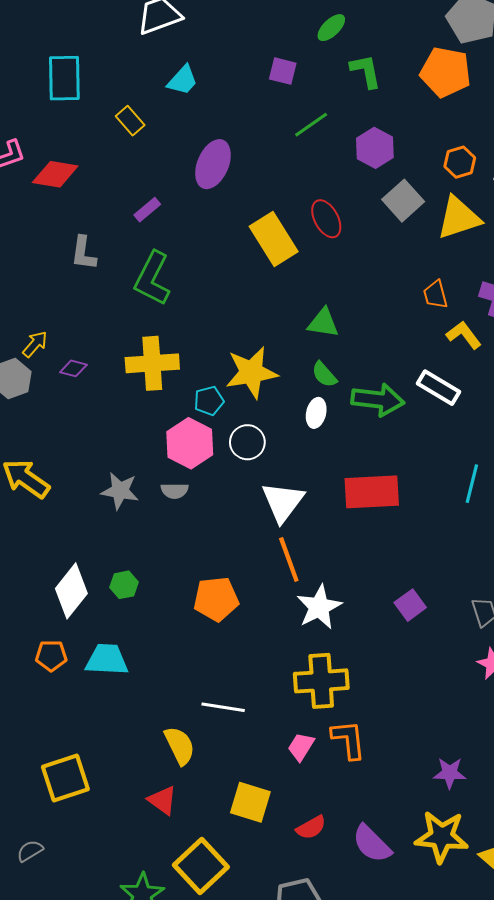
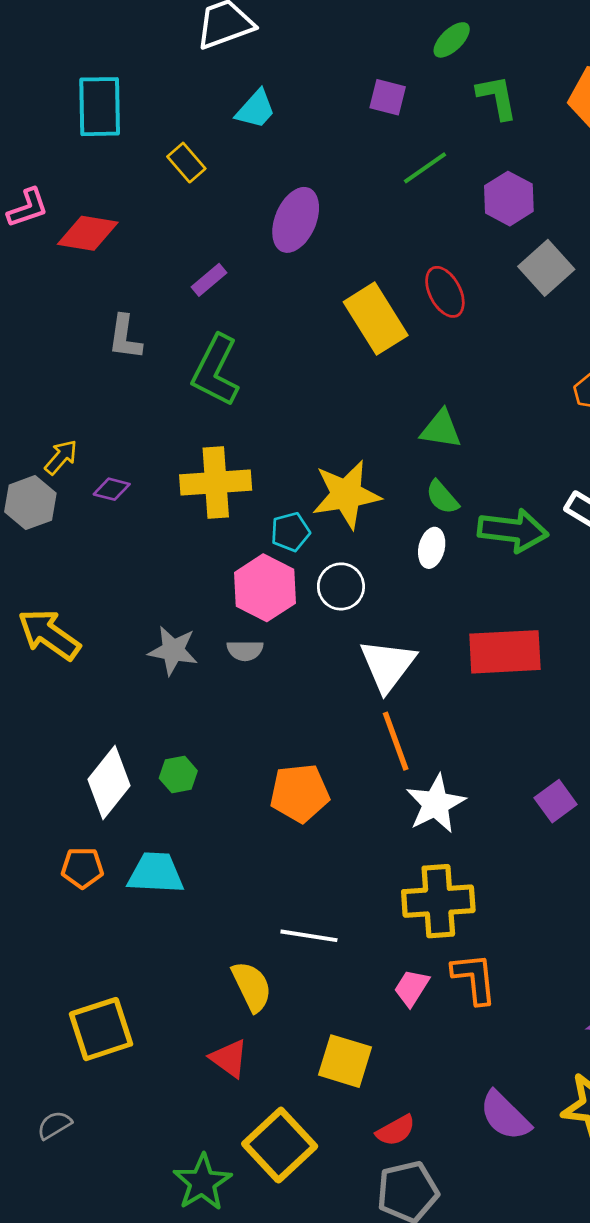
red semicircle: (311, 828) -> (396, 1130), moved

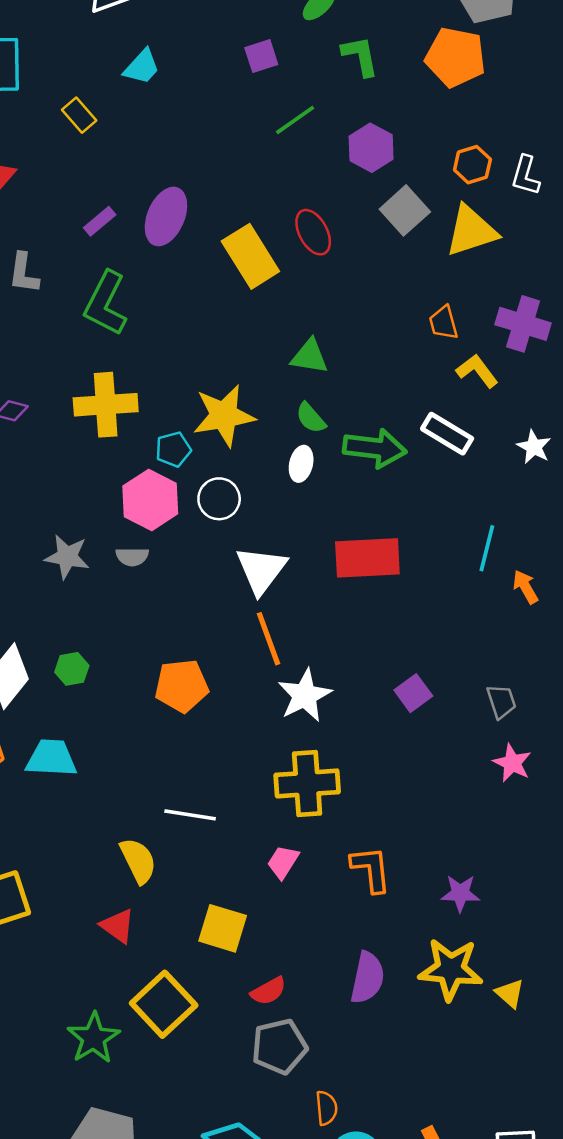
purple square: (388, 97) -> (261, 56), turned -32
purple ellipse: (296, 220) -> (166, 216), moved
orange L-shape: (474, 978) -> (371, 869), moved
purple semicircle: (505, 1116) -> (367, 978), turned -123

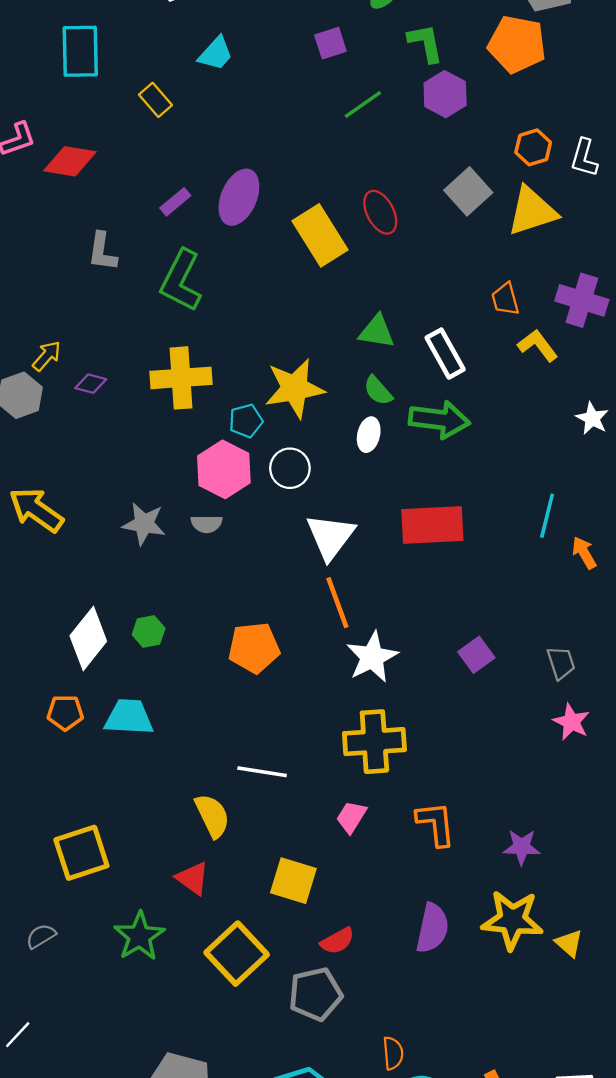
purple hexagon: (371, 148) -> (445, 94), moved
white rectangle: (447, 434) -> (445, 354), moved, turned 30
green star: (94, 1038) -> (139, 936), moved
gray pentagon: (279, 1046) -> (315, 994), moved

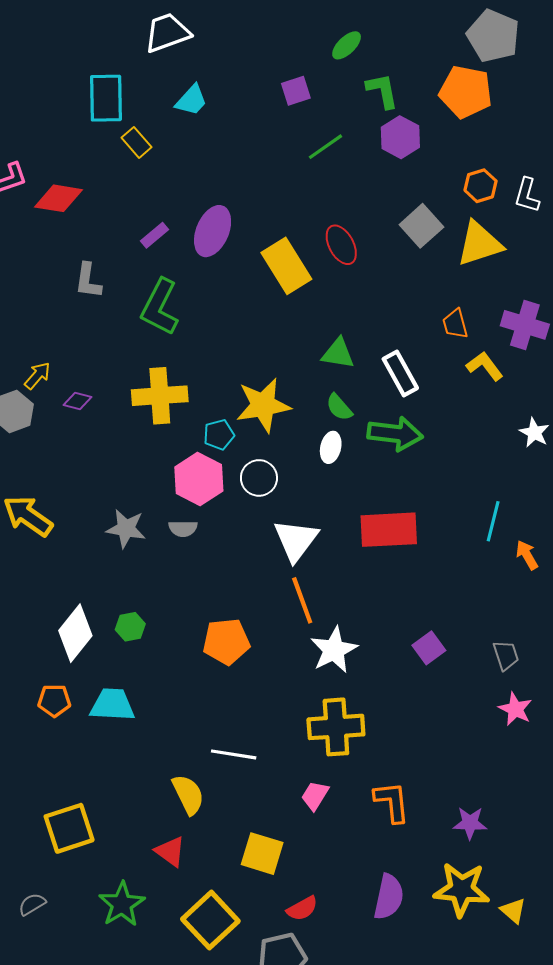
cyan rectangle: (80, 51) -> (106, 98), moved

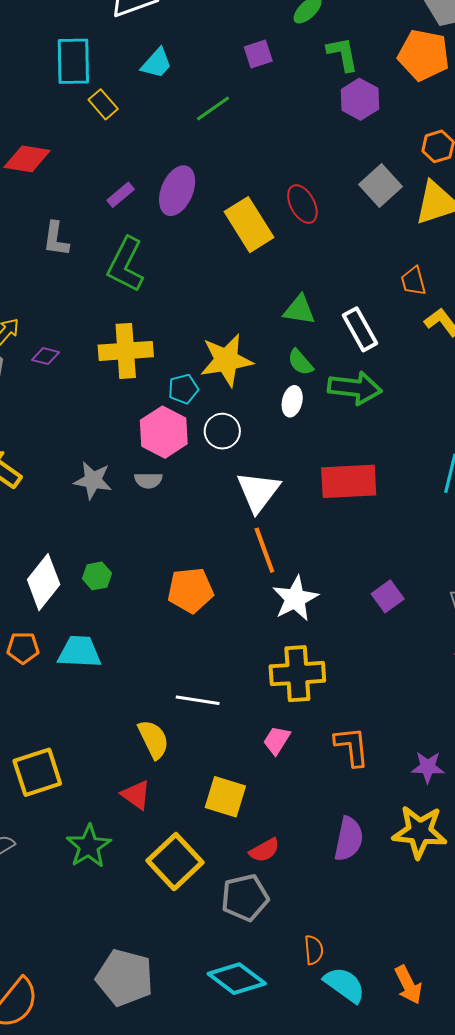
green line: (325, 147) -> (213, 108), moved

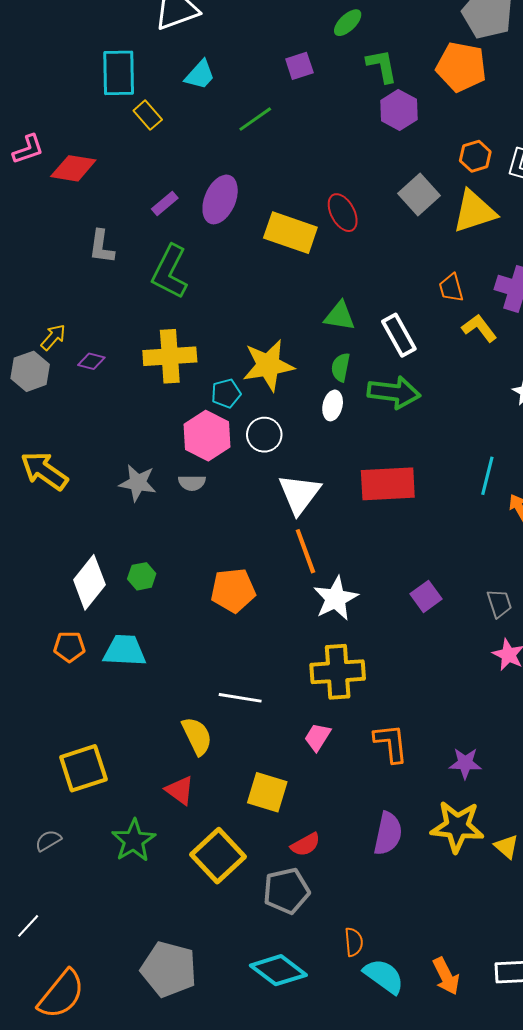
yellow rectangle: (249, 225) -> (290, 233), turned -39
green semicircle: (300, 362) -> (341, 367), turned 52

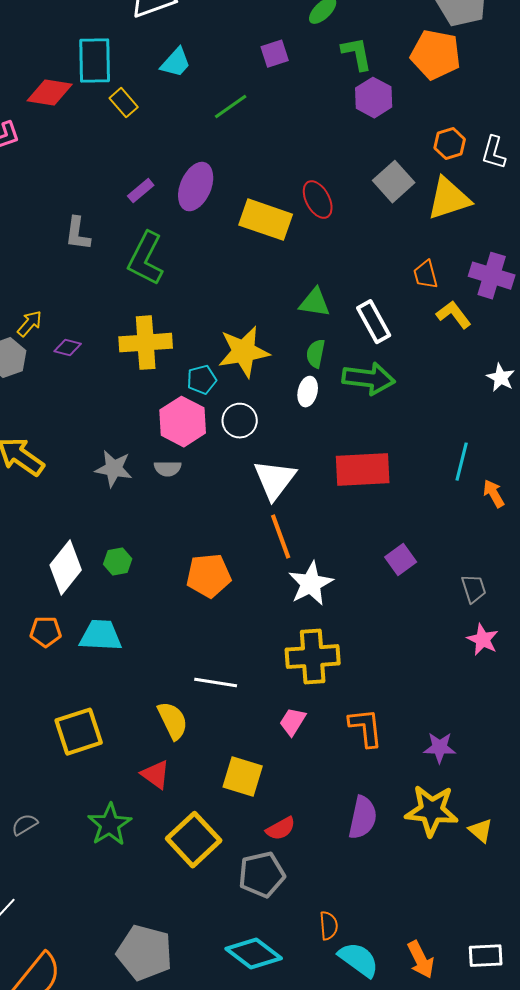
red diamond: (73, 168) -> (50, 93), moved
purple square: (426, 596) -> (401, 560), moved
yellow square: (83, 768) -> (79, 732), moved

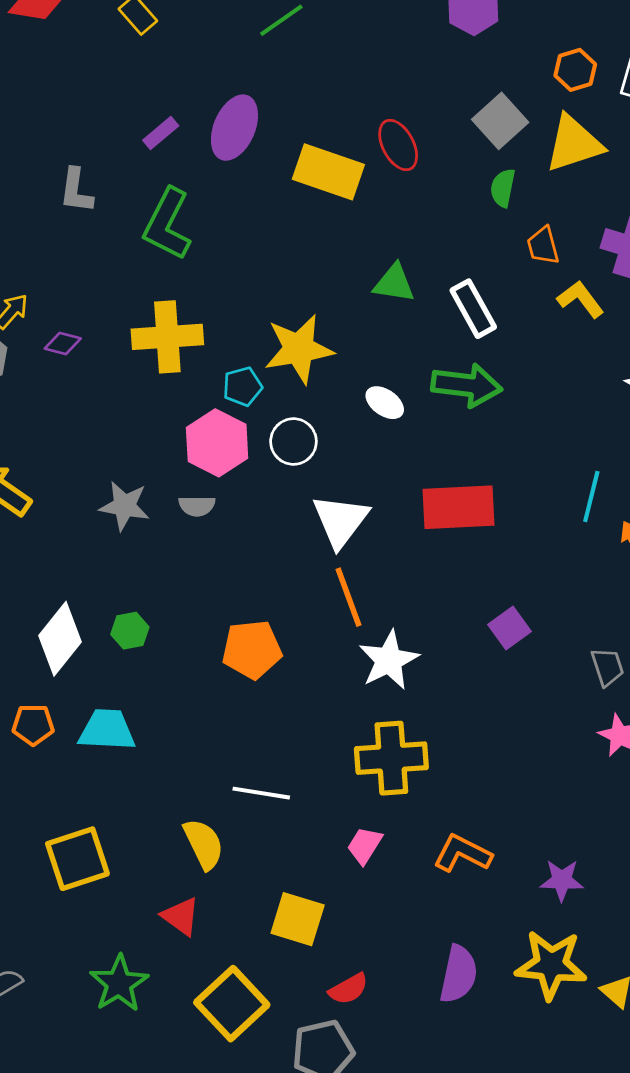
green semicircle: (316, 354) -> (503, 188), moved
white ellipse: (308, 392) -> (385, 403), turned -68
orange L-shape: (366, 728) -> (463, 853), turned -57

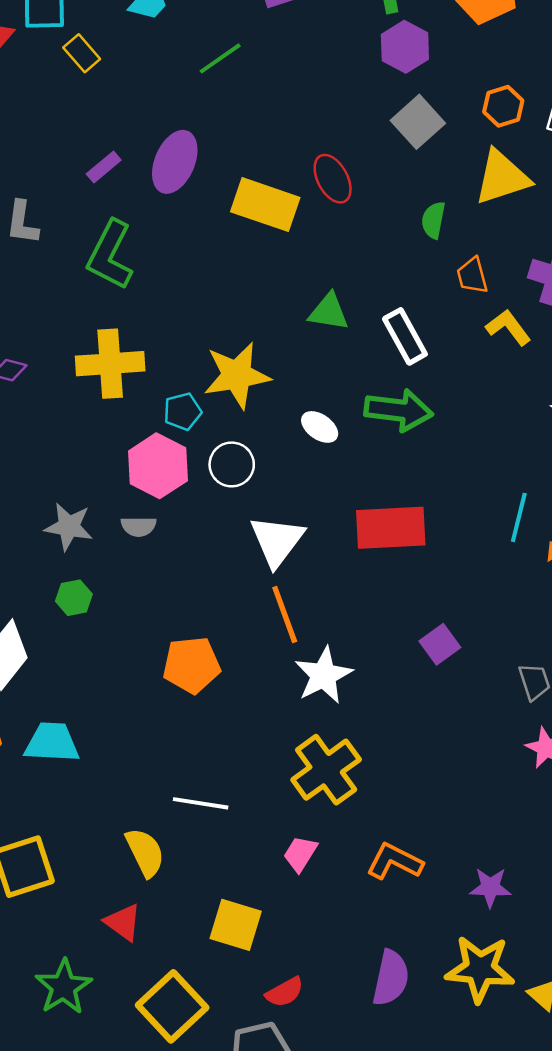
gray square: (500, 121) -> (418, 122), moved
green hexagon: (130, 631) -> (74, 598), moved
yellow cross: (391, 758) -> (326, 770), turned -32

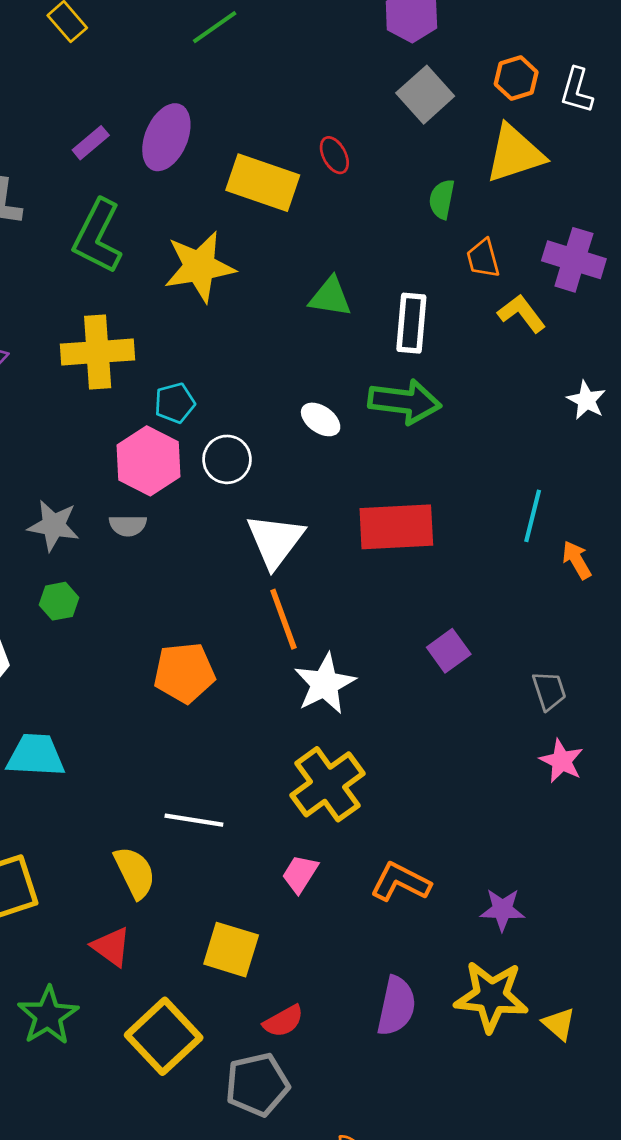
red ellipse: (333, 179) -> (334, 155), size x0.7
white rectangle: (405, 336) -> (411, 323), turned 34
yellow star: (237, 375) -> (199, 267), moved

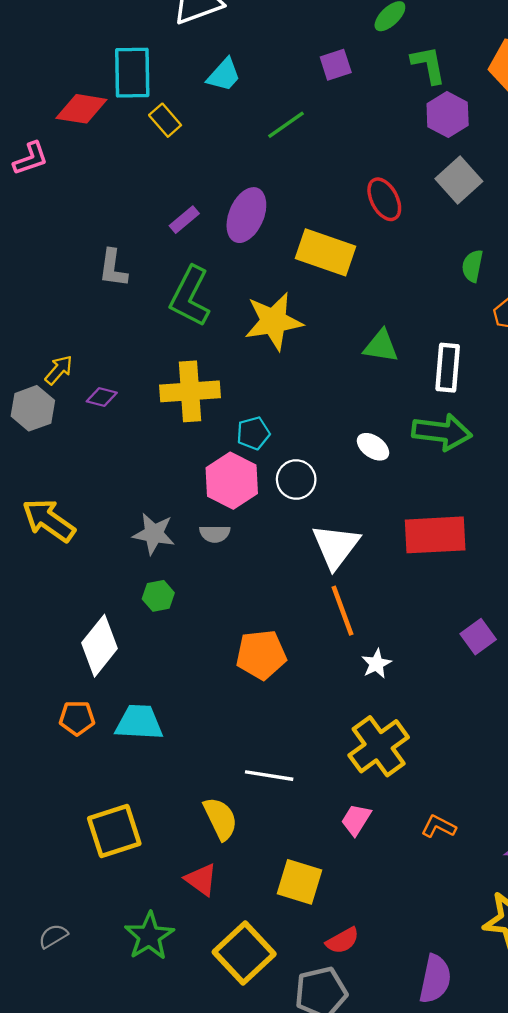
red ellipse: (334, 155) -> (384, 199), moved, size x1.4
white star: (325, 684) -> (376, 664), size x0.6
orange L-shape: (400, 882) -> (439, 826), size x0.7
purple semicircle: (396, 1006) -> (435, 979), moved

